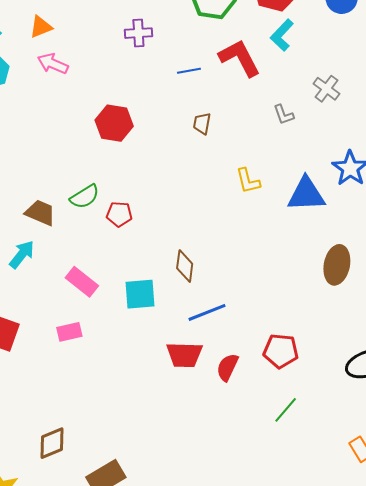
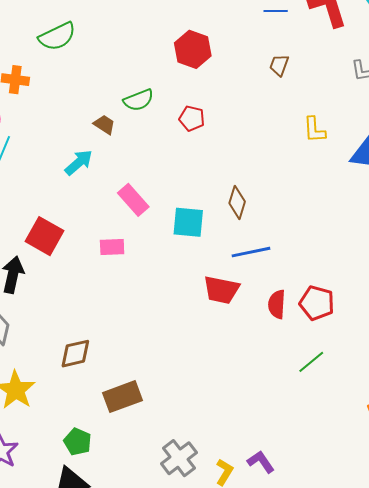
green semicircle: (85, 197) -> (139, 100), moved
brown trapezoid: (40, 213) -> (104, 125), size x0.7
red pentagon: (119, 214) -> (192, 118), moved
red semicircle: (227, 367) -> (277, 304), moved, turned -32

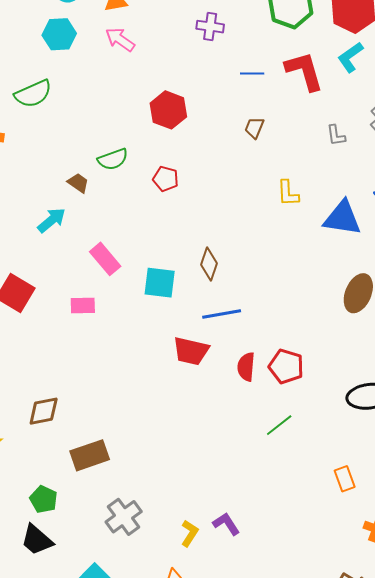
gray cross: (179, 458) -> (124, 517), moved

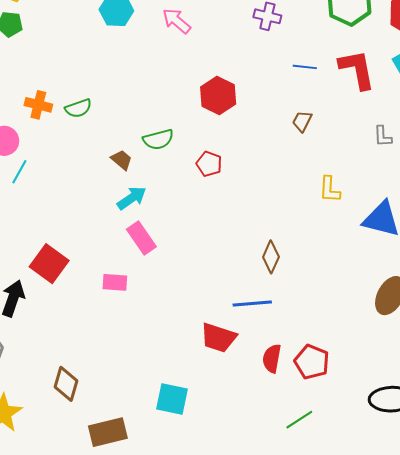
green semicircle: (33, 94) -> (78, 108), moved, size x0.7
cyan arrow: (52, 220) -> (132, 198), moved
brown diamond: (209, 264) -> (271, 257), moved
cyan square: (160, 283) -> (172, 399), moved
brown diamond: (44, 411) -> (66, 384), turned -68

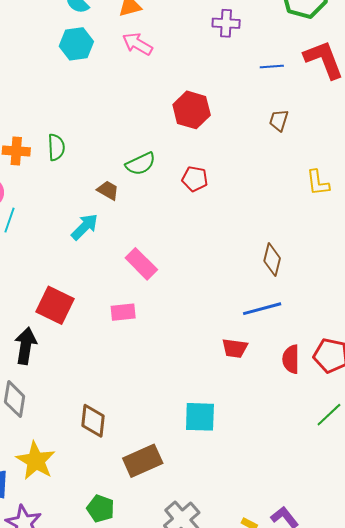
green semicircle: (78, 108) -> (56, 147), turned -64
cyan arrow: (132, 198) -> (85, 227), moved
red trapezoid: (218, 338) -> (235, 348), size x0.7

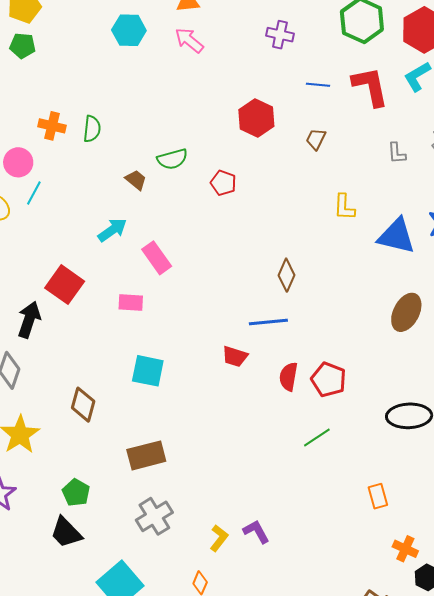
red hexagon: (192, 110) -> (256, 118), moved
cyan arrow: (85, 227) -> (112, 230), moved
cyan square: (200, 417) -> (148, 371), moved
brown rectangle: (143, 461) -> (146, 455), moved

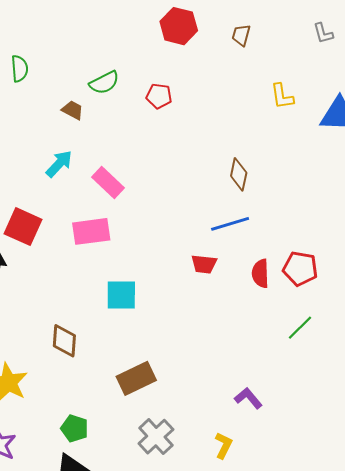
pink rectangle: (131, 302) -> (91, 231), size x1.5
purple L-shape: (256, 532) -> (248, 398), moved

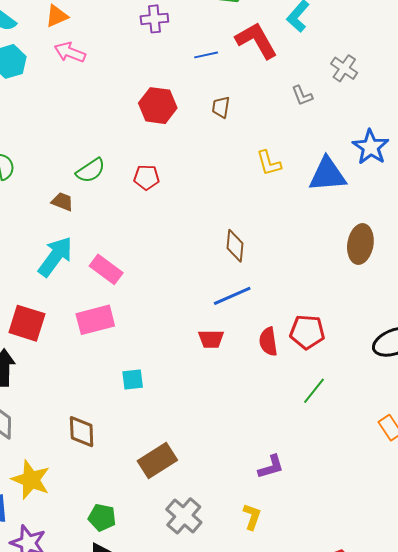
cyan arrow: (59, 164) -> (55, 257), size x1.4
cyan square: (121, 295) -> (133, 379), size x0.7
purple L-shape: (248, 398) -> (271, 467), turned 120

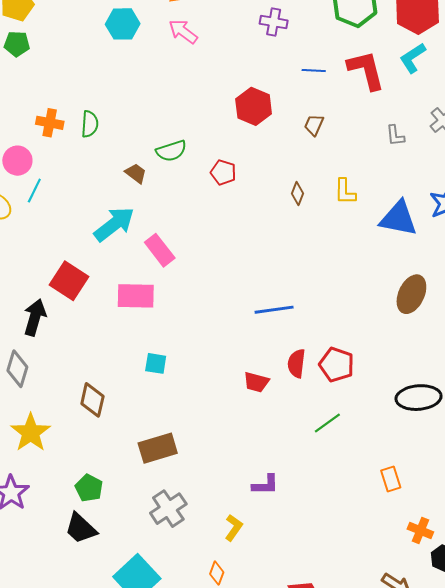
brown diamond: (235, 246) -> (298, 194), moved, size x0.7
red trapezoid: (211, 339) -> (256, 382), moved

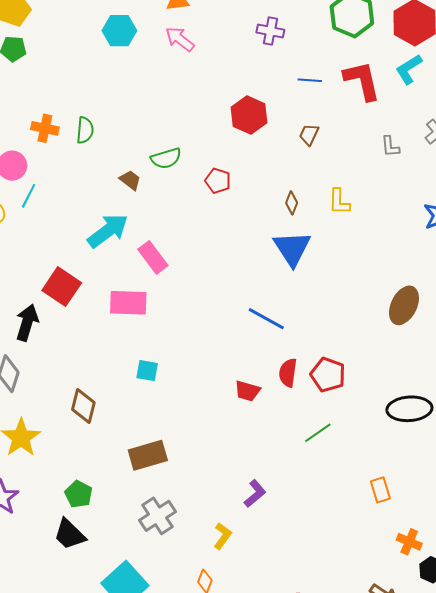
blue triangle: (398, 218) -> (292, 248), moved, turned 45
blue line: (274, 310) -> (266, 319), turned 36
purple L-shape: (265, 485) -> (255, 494), turned -40

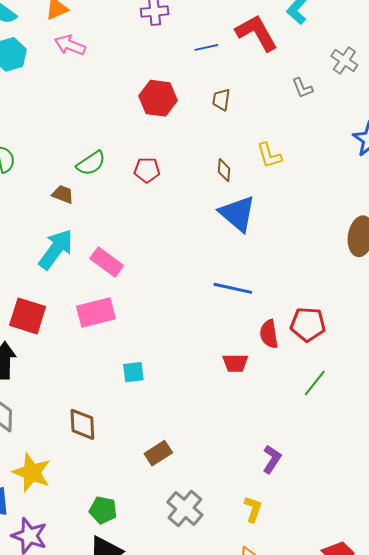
brown rectangle: (148, 455) -> (158, 453), size x0.7

